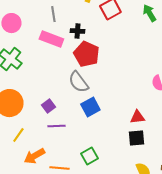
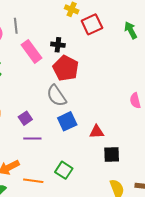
gray line: (53, 14) -> (16, 26), moved
pink rectangle: (51, 39) -> (32, 51), turned 30
red triangle: (137, 117) -> (97, 132), moved
green square: (89, 156) -> (64, 170), turned -30

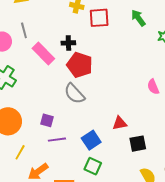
red square: (92, 24) -> (99, 18), turned 30
purple square: (25, 118) -> (47, 120), turned -32
blue square: (67, 121) -> (91, 140), moved

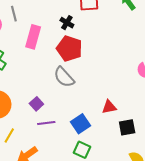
black cross: (68, 43) -> (67, 23), moved, turned 32
pink rectangle: (43, 53) -> (33, 37), turned 60
purple square: (47, 120) -> (36, 104), turned 32

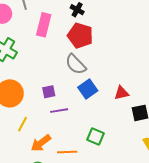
purple square: (36, 104) -> (49, 92), turned 32
blue square: (80, 124) -> (88, 89), moved

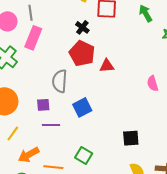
pink rectangle: (44, 25) -> (33, 38), moved
gray semicircle: (76, 64) -> (60, 81), moved, turned 40
red triangle: (121, 93) -> (107, 66), moved

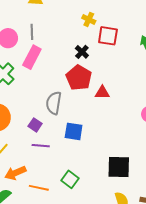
purple square: (43, 105) -> (35, 125), turned 32
blue square: (82, 107) -> (74, 131), turned 30
black square: (131, 138) -> (119, 167), size x1.4

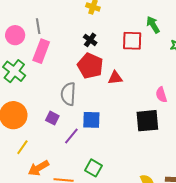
red square: (108, 36) -> (132, 41), moved
purple line: (41, 146) -> (71, 136), moved, turned -48
black square: (119, 167) -> (147, 121), moved

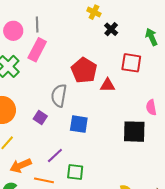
black cross: (90, 40) -> (111, 29), moved
red square: (132, 41) -> (131, 63), moved
purple line: (71, 136) -> (55, 155), moved
green square: (94, 168) -> (75, 172), turned -30

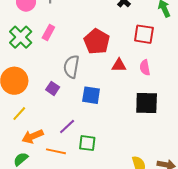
pink rectangle: (37, 50) -> (48, 33), moved, size x0.7
red triangle: (108, 85) -> (119, 65), moved
pink semicircle: (151, 107) -> (145, 68), moved

